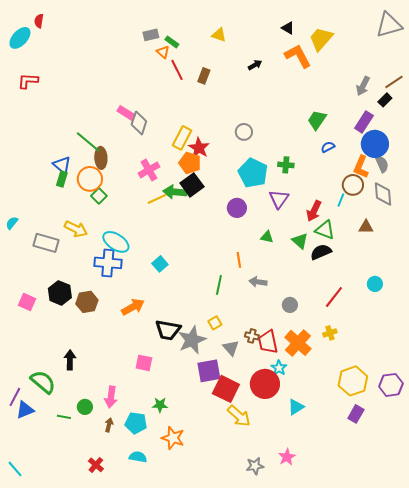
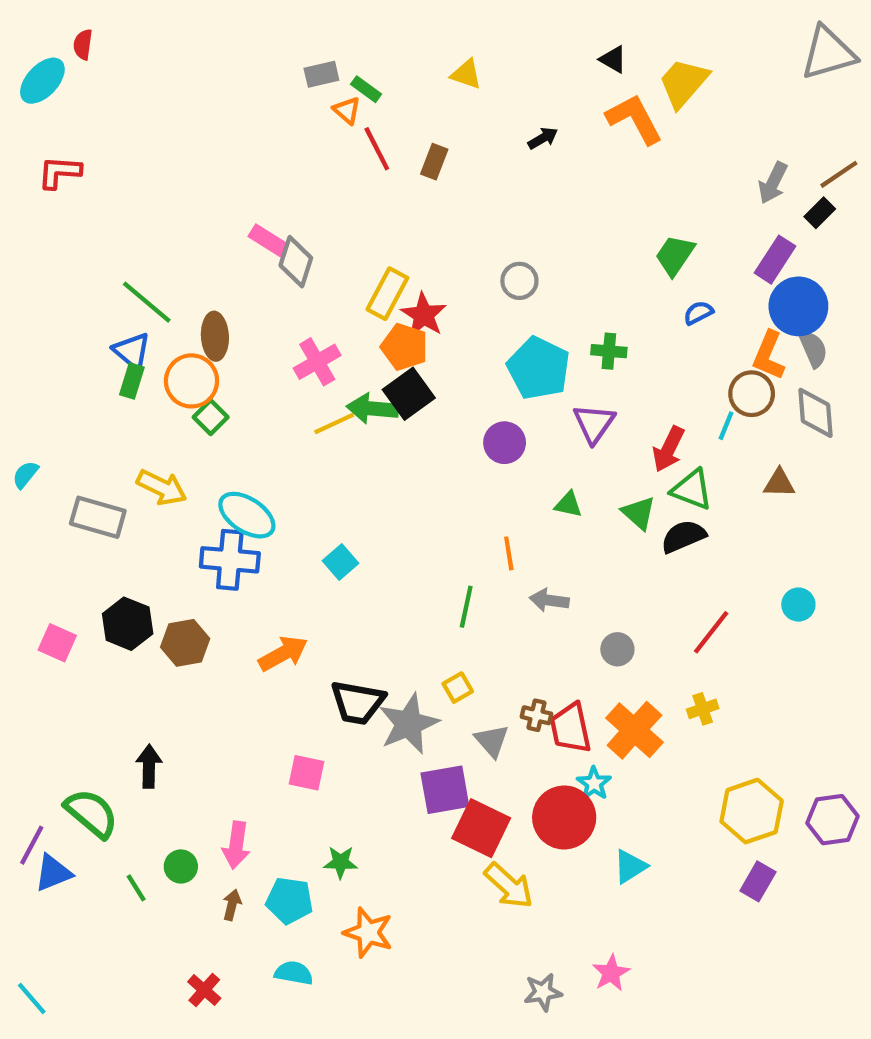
green line: (88, 142) -> (147, 302), moved
green line: (64, 417) -> (136, 888), turned 48

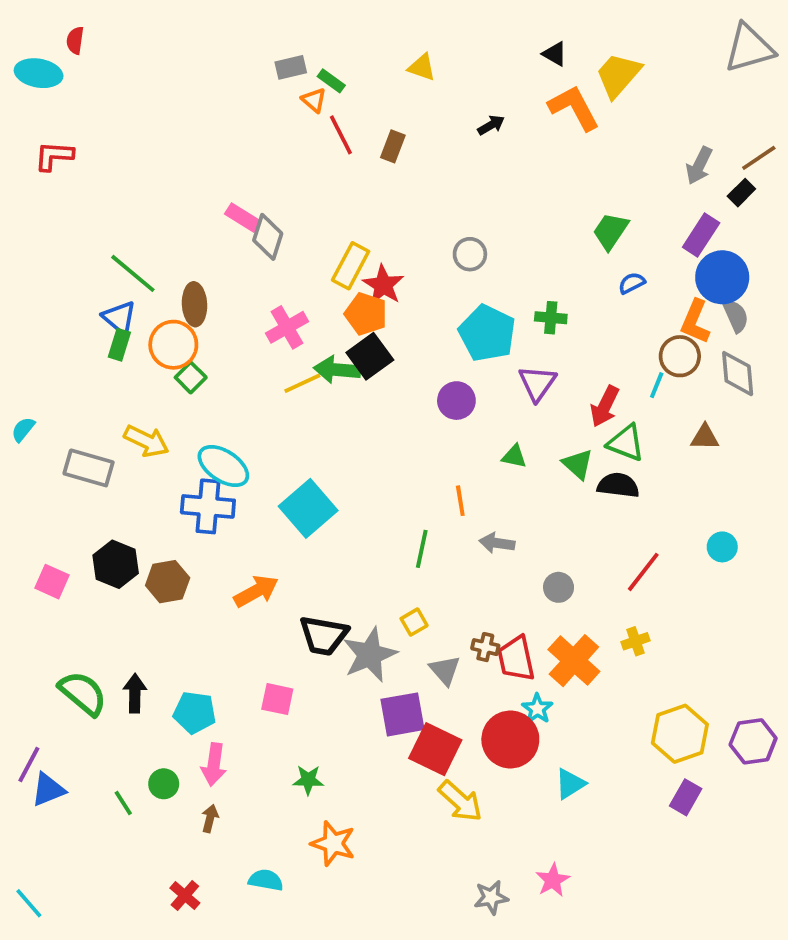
cyan ellipse: (42, 81) -> (39, 73), turned 57
black semicircle: (683, 536) -> (618, 485), turned 30
cyan square: (341, 562) -> (308, 508), size x1.8
green semicircle: (91, 813) -> (83, 693), moved
cyan pentagon: (289, 901) -> (195, 713), moved

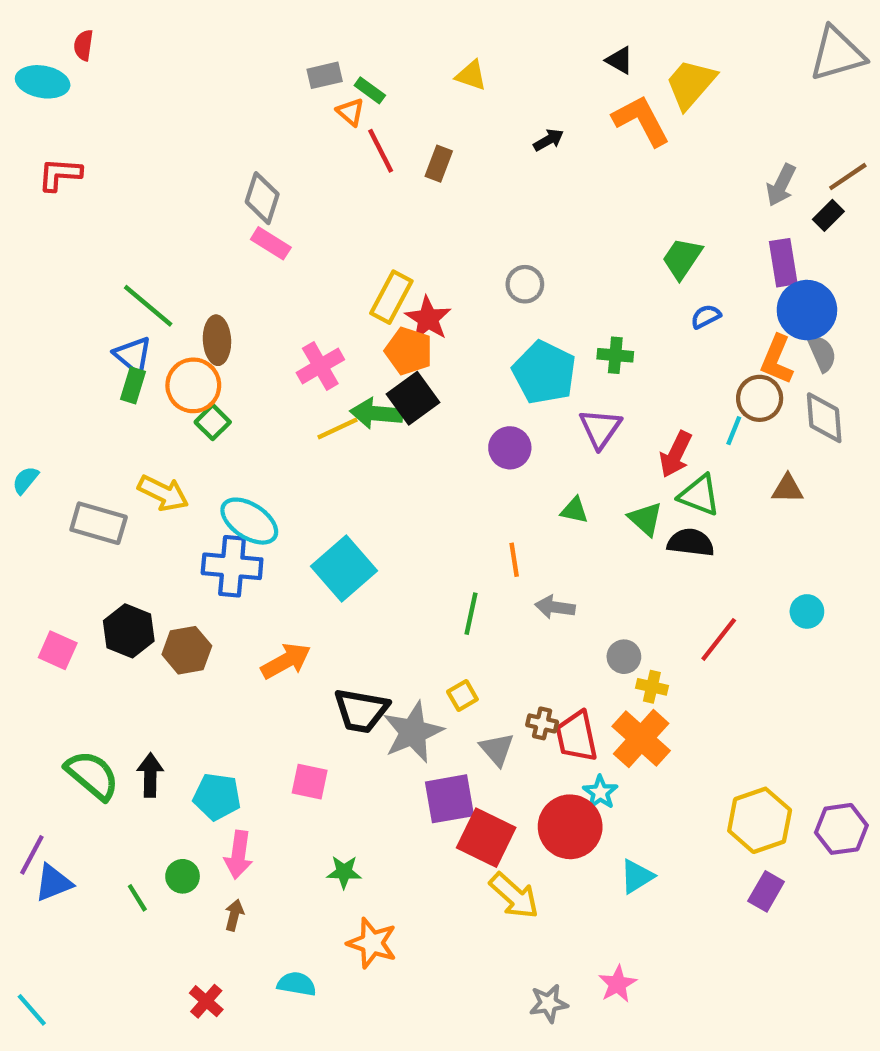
purple rectangle: (701, 235) -> (783, 263), turned -42
gray diamond: (268, 237) -> (262, 198), moved
yellow cross: (636, 641) -> (652, 687), moved, turned 32

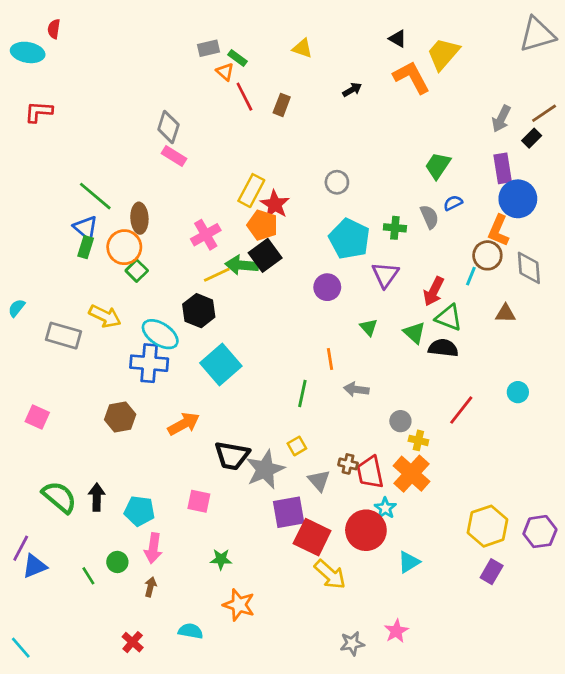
gray semicircle: (822, 353) -> (429, 217), moved
green triangle: (574, 510) -> (369, 327), turned 36
black hexagon: (129, 631) -> (199, 311), moved

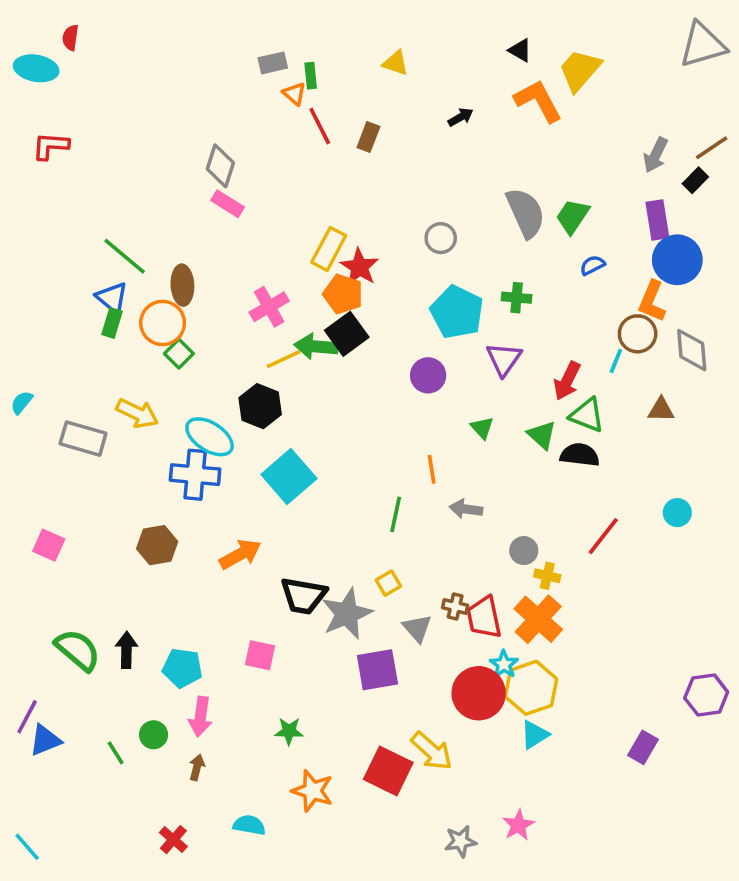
green rectangle: (238, 58) -> (311, 76), turned 48
gray semicircle: (429, 217) -> (526, 213), moved, size x1.6
yellow hexagon: (487, 526) -> (531, 688), moved
red square: (312, 537) -> (388, 771), moved

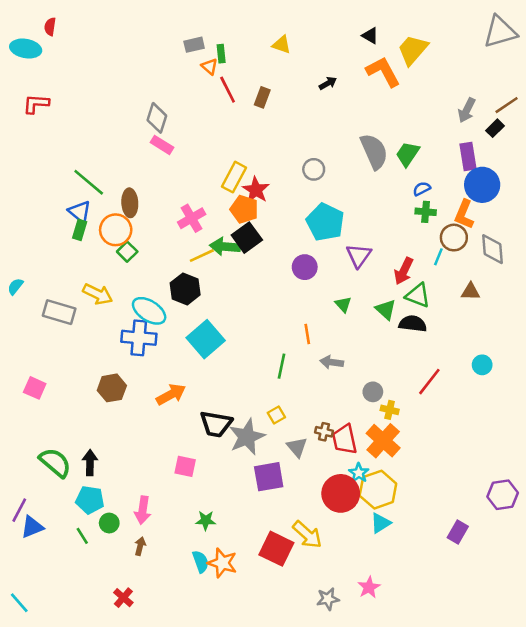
green cross: (517, 298) -> (426, 212), moved
cyan pentagon: (182, 668) -> (90, 500), moved
cyan semicircle: (249, 825) -> (201, 562), moved, turned 60

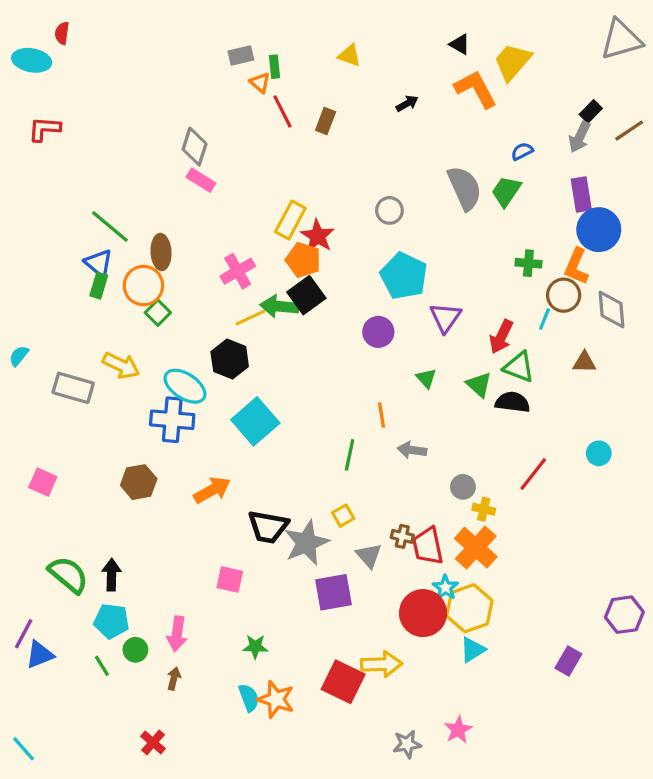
black rectangle: (495, 128) -> (591, 111), moved
blue semicircle: (422, 189) -> (522, 151), moved
yellow arrow: (307, 535) -> (381, 664), turned -44

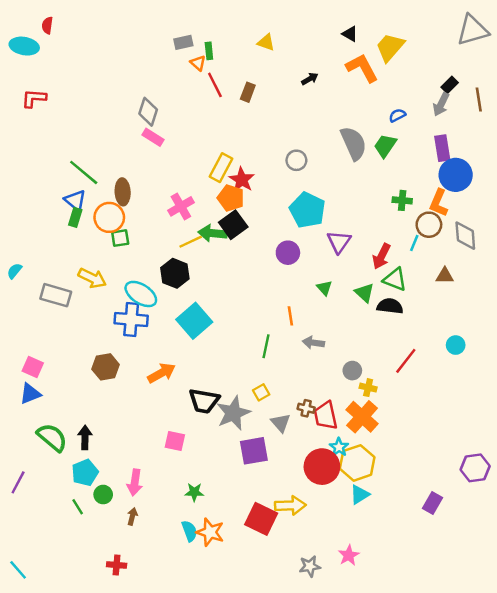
brown line: (629, 131) -> (479, 100), turned -65
green square: (158, 313) -> (120, 238), turned 36
cyan pentagon: (111, 621) -> (85, 473), turned -30
blue triangle: (40, 655) -> (30, 394), moved
red cross: (153, 742) -> (117, 565), turned -36

